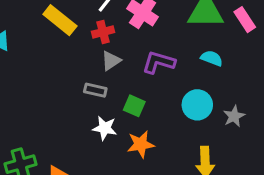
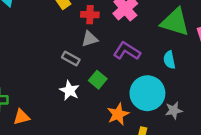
cyan semicircle: (212, 58) -> (169, 60), turned -138
cyan circle: (197, 105) -> (147, 93), size x1.4
orange star: (141, 144) -> (118, 114), moved, turned -30

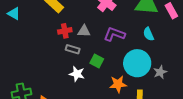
red cross: (90, 15) -> (65, 31), moved
gray triangle: (90, 39) -> (84, 31), turned 32
orange star: (118, 114) -> (118, 84), turned 30

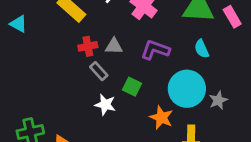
gray rectangle: (73, 49) -> (99, 71), turned 32
orange star: (118, 84) -> (161, 118), turned 30

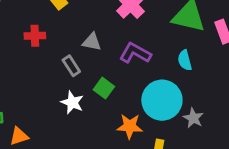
red cross: (88, 46) -> (35, 36), moved
gray star: (218, 100) -> (193, 118), turned -30
orange star: (161, 118) -> (130, 126), turned -30

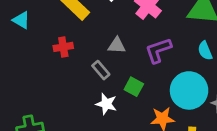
purple L-shape: (135, 53) -> (158, 50), turned -40

